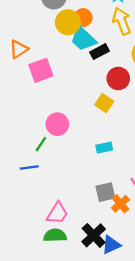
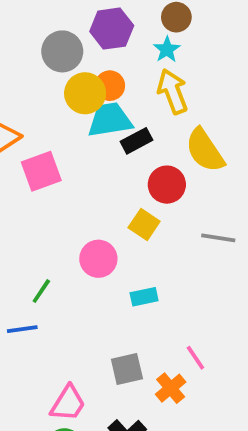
cyan trapezoid: (83, 39) -> (110, 120), turned 128
pink circle: (57, 124) -> (98, 259), moved
gray square: (105, 192) -> (127, 369), moved

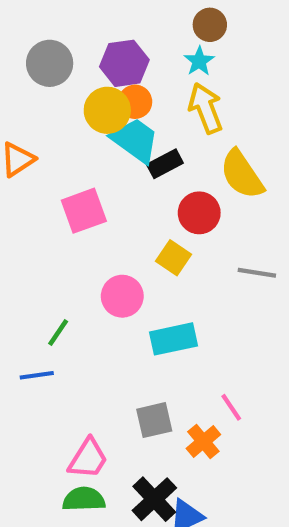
purple hexagon: (112, 29) -> (124, 63), moved
gray circle: (62, 51) -> (50, 63), moved
cyan trapezoid: (110, 120) -> (135, 140), turned 45
pink square: (41, 171) -> (84, 211), moved
cyan rectangle: (144, 297) -> (174, 339), size x1.5

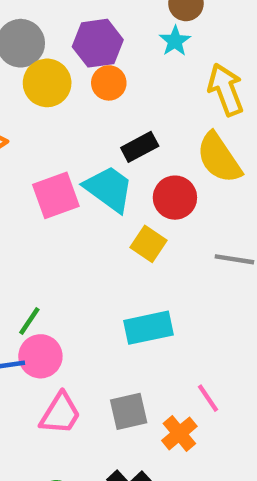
yellow arrow: (206, 108) -> (226, 90), moved
yellow circle: (107, 110) -> (47, 83), moved
cyan trapezoid: (135, 140) -> (109, 189), moved
pink circle: (122, 296) -> (40, 356), moved
pink trapezoid: (88, 459) -> (60, 414), moved

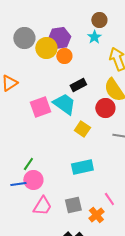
yellow circle: (47, 83) -> (46, 48), moved
red circle: (175, 198) -> (105, 108), moved

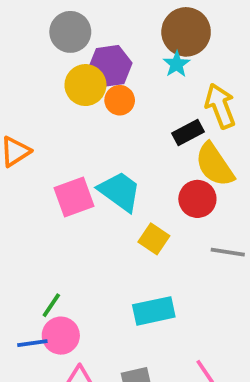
brown circle: (99, 20) -> (186, 32), size x1.6
gray circle: (24, 38) -> (70, 32), moved
black rectangle: (78, 85) -> (188, 132), moved

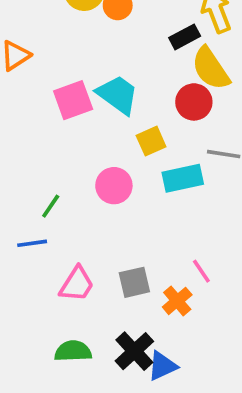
yellow square: (154, 239) -> (151, 141), turned 32
cyan rectangle: (154, 311) -> (183, 178), moved
pink circle: (61, 336) -> (114, 186), moved

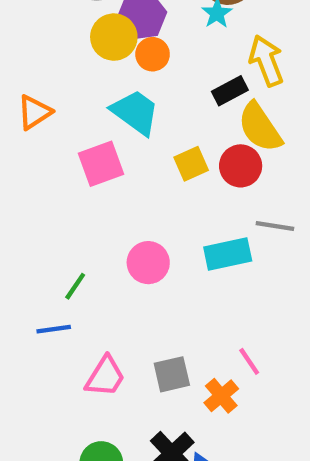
cyan trapezoid: (118, 95) -> (135, 112), moved
yellow square: (151, 141) -> (191, 164), moved

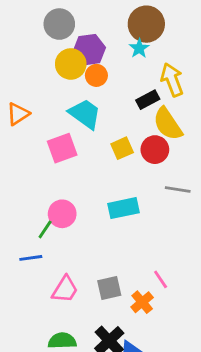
cyan rectangle: (228, 254) -> (123, 208), moved
pink circle: (148, 263) -> (62, 214), moved

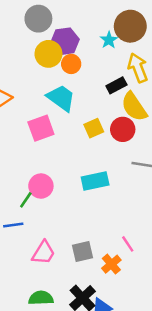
brown circle: (146, 24) -> (130, 26), moved

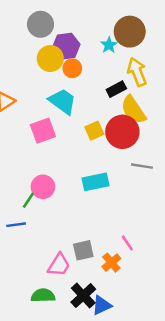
red circle: (123, 129) -> (122, 132), size x1.4
pink trapezoid: (43, 253) -> (59, 265), moved

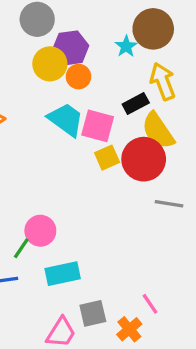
pink square: (43, 131) -> (98, 126), moved, turned 35
cyan rectangle: (96, 182) -> (63, 274), moved

